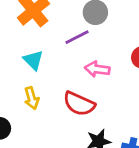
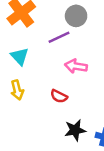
red semicircle: (79, 104) -> (59, 96), size x0.6

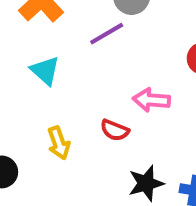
pink arrow: (76, 66) -> (151, 100), moved
yellow arrow: (17, 90) -> (59, 143), moved

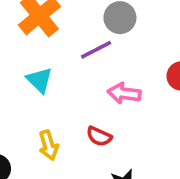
pink arrow: (151, 100) -> (124, 93), moved

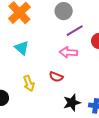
purple line: (96, 50) -> (75, 31), moved

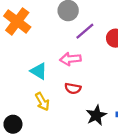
cyan triangle: (22, 48) -> (39, 71), moved
pink arrow: (68, 52) -> (70, 59), moved

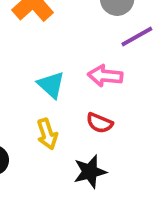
black star: (96, 115) -> (90, 172), moved

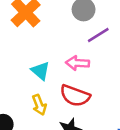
red semicircle: (99, 123) -> (75, 96), size x1.6

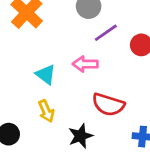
red semicircle: (75, 96) -> (108, 105), moved

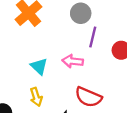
purple line: (106, 33) -> (93, 37), turned -48

